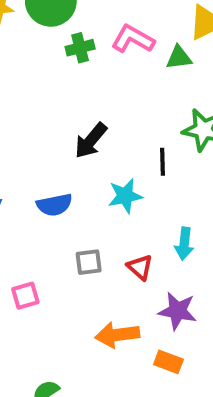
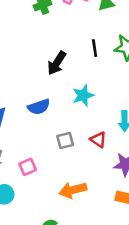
black line: (162, 162) -> (95, 48), moved
orange arrow: (117, 335) -> (73, 190), moved

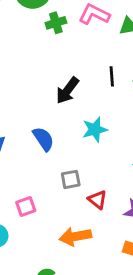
blue semicircle: (39, 107) -> (43, 139), turned -110
red triangle: (98, 140) -> (97, 200), moved

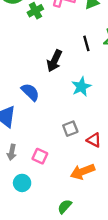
blue semicircle: (43, 139) -> (30, 92), moved
pink square: (26, 207) -> (40, 156), turned -35

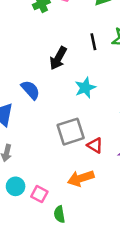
gray square: (70, 129) -> (71, 132), size x1.6
pink square: (40, 156) -> (39, 194), moved
green semicircle: (65, 206) -> (59, 214), turned -56

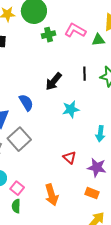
gray square: (71, 132) -> (19, 139), moved, turned -35
orange arrow: (81, 178) -> (52, 195), moved, turned -100
green semicircle: (59, 214) -> (16, 206), moved

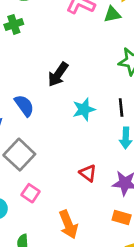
green cross: (49, 35) -> (14, 24), moved
black line: (85, 74) -> (121, 107), moved
pink square: (17, 188) -> (31, 193), moved

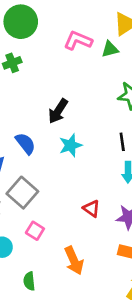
cyan star: (84, 109) -> (71, 145), moved

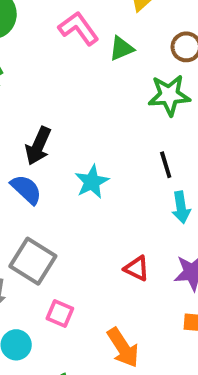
pink L-shape: (78, 41) -> (79, 28), turned 40
green triangle: (110, 49) -> (122, 48), moved
black arrow: (58, 111) -> (38, 146), moved

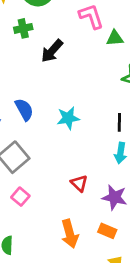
black arrow: (38, 146) -> (52, 51), moved
orange arrow: (123, 348) -> (70, 234), moved

